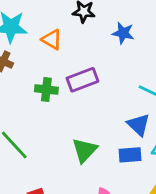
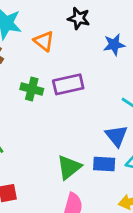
blue star: (123, 33) -> (114, 45), turned -30
green triangle: (84, 150) -> (69, 167), moved

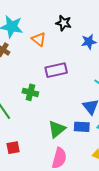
green cross: (32, 89) -> (30, 92), moved

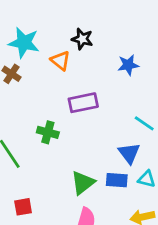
black star: (64, 23) -> (82, 39), moved

